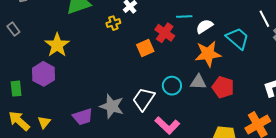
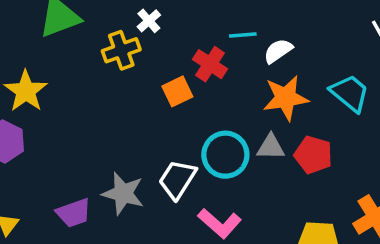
yellow cross: (113, 23) -> (121, 50), size x1.5
cyan trapezoid: (237, 38) -> (350, 93), moved
cyan circle: (172, 86) -> (225, 155), size x1.4

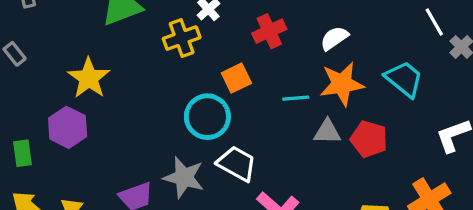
cyan line: (243, 35) -> (296, 98), moved
red cross: (210, 64) -> (269, 31), moved, turned 32
cyan circle: (225, 155) -> (207, 117), moved
white trapezoid: (177, 179) -> (237, 164), turned 87

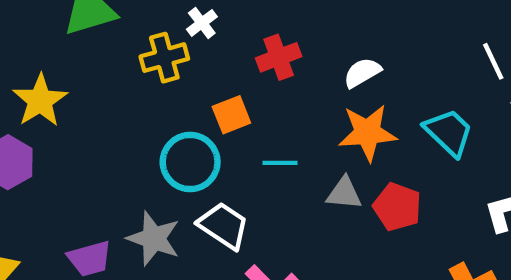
cyan line: (296, 98) -> (280, 163), moved

